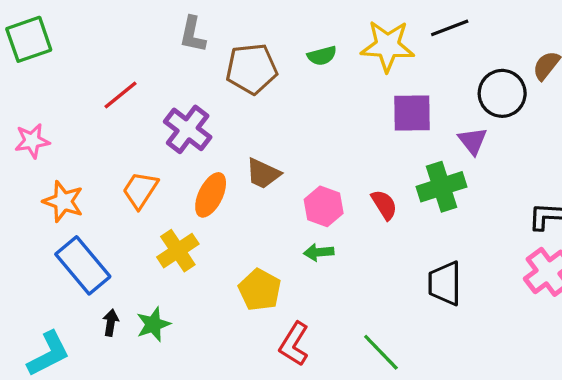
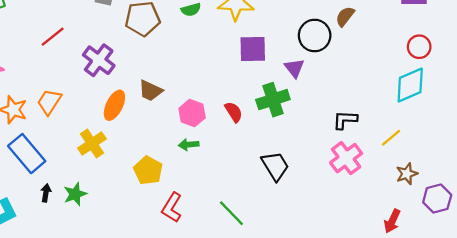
orange trapezoid: (140, 190) -> (49, 102), moved
black trapezoid: (445, 283) -> (275, 166), turned 148

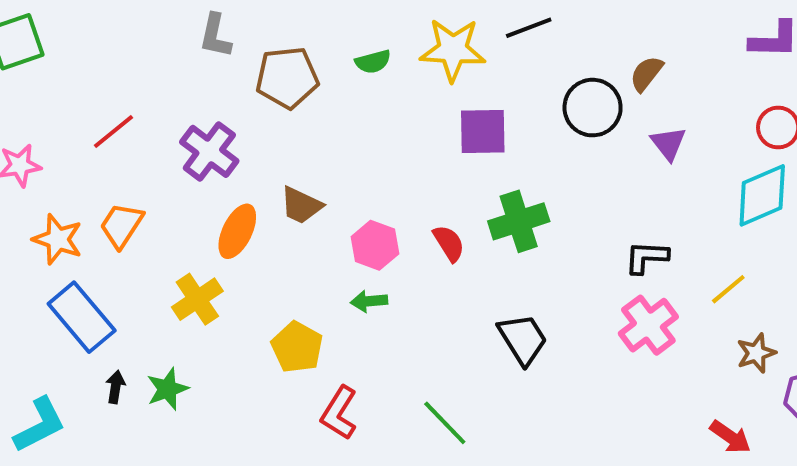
red line: (53, 37) -> (114, 132), moved
purple triangle: (294, 68) -> (668, 143), moved
red arrow: (392, 221) -> (730, 437), turned -80

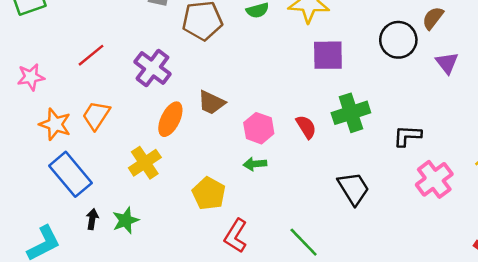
black L-shape: (646, 257) -> (407, 136), moved

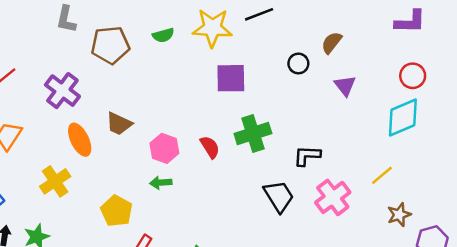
black circle: (398, 40) -> (298, 63), size x0.6
orange ellipse: (170, 119) -> (80, 140), turned -52
black trapezoid: (354, 188) -> (279, 196), moved

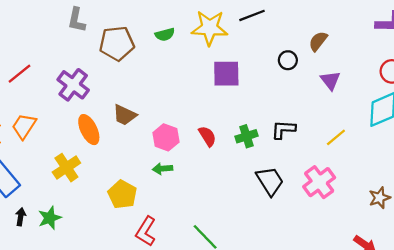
green cross: (253, 134) -> (246, 136), moved, size x0.7
black L-shape: (307, 156) -> (283, 130), moved
yellow line: (382, 175) -> (336, 137), moved

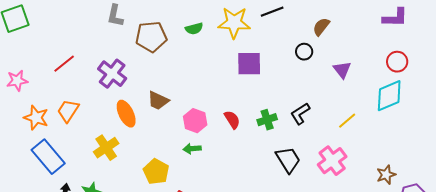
brown semicircle: (318, 41) -> (321, 27), moved
black L-shape: (283, 130) -> (300, 114), turned -35

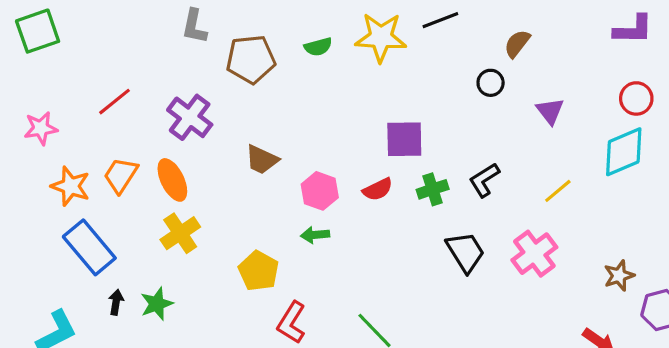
purple square: (249, 64) -> (404, 139), moved
orange ellipse: (126, 114) -> (172, 180), moved
red semicircle: (232, 120) -> (378, 189), turned 96

